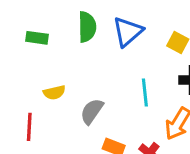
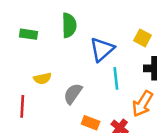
blue triangle: (128, 32) -> (102, 49), moved

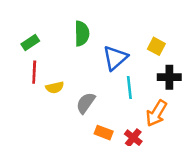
green rectangle: (29, 34) -> (30, 42), moved, turned -42
red line: (22, 106) -> (34, 72), moved

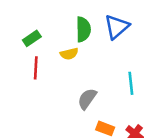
blue triangle: (115, 58) -> (117, 27), moved
yellow semicircle: (55, 88) -> (69, 54), moved

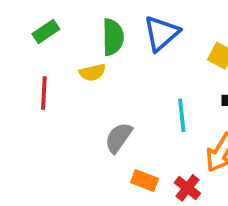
green rectangle: (32, 38) -> (46, 31), moved

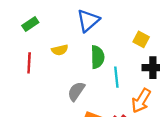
blue triangle: (161, 33) -> (88, 21), moved
green semicircle: (113, 37) -> (97, 57), moved

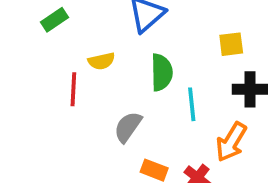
yellow square: (141, 39) -> (231, 44), turned -35
red line: (29, 63) -> (73, 89), moved

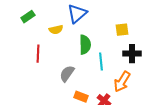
yellow semicircle: (101, 61) -> (56, 30), moved

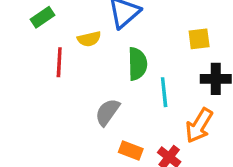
red line: (38, 54) -> (59, 62), moved

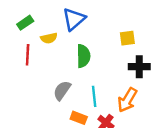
green rectangle: (42, 17) -> (25, 23), moved
cyan line: (164, 92) -> (94, 96), moved

